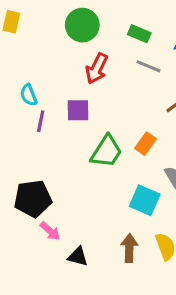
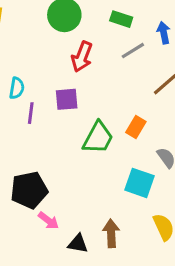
gray line: (148, 66) -> (133, 51), turned -50
cyan semicircle: (29, 95) -> (17, 88), turned -145
brown arrow: (129, 248) -> (111, 233), moved

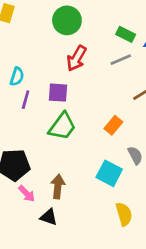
green rectangle: (121, 19) -> (126, 34), moved
green trapezoid: (98, 138) -> (62, 126), moved
brown arrow: (111, 233) -> (58, 187), moved

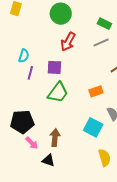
orange rectangle: (113, 125) -> (96, 91), turned 32

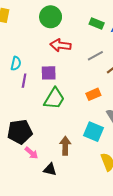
red arrow: (68, 42) -> (60, 45), turned 72
gray line: (101, 43) -> (95, 56), moved
brown arrow: (55, 138) -> (65, 146), moved

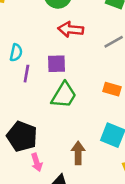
orange rectangle: (93, 94) -> (112, 89), turned 40
black pentagon: (20, 132) -> (22, 137), turned 30
pink arrow: (31, 153) -> (37, 162), turned 32

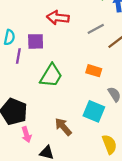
purple square: (56, 64) -> (36, 41), moved
brown arrow: (78, 153) -> (63, 127), turned -42

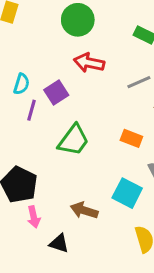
purple square: (36, 41) -> (56, 92), turned -36
brown arrow: (63, 127) -> (84, 210), turned -36

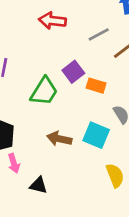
purple square: (56, 92) -> (73, 72), moved
brown arrow: (84, 210) -> (59, 139), moved

